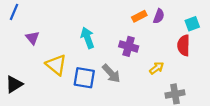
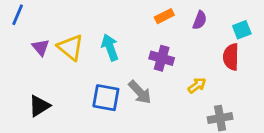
orange rectangle: (139, 16) -> (164, 16), moved
yellow triangle: (56, 65) -> (71, 47), moved
black triangle: (14, 84) -> (39, 106), moved

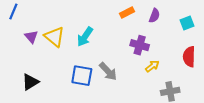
cyan arrow: (110, 47) -> (85, 37), turned -126
red semicircle: (231, 57) -> (189, 57), moved
purple cross: (162, 58) -> (140, 45), moved

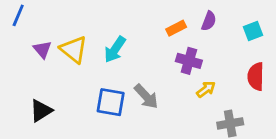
orange rectangle: (127, 13) -> (176, 28), moved

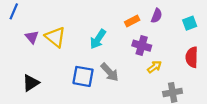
cyan arrow: (115, 49) -> (98, 39), moved

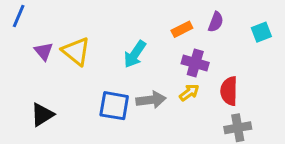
red semicircle: (192, 57) -> (229, 91), moved
yellow arrow: (154, 67) -> (189, 92), moved
gray arrow: (110, 72) -> (151, 100), turned -54

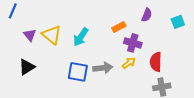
orange rectangle: (182, 29) -> (119, 27), moved
cyan arrow: (135, 54) -> (81, 37), moved
black triangle: (42, 115) -> (27, 67), moved

